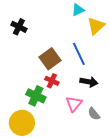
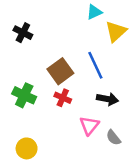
green cross: (36, 96) -> (24, 95), moved
yellow circle: (22, 123) -> (27, 148), size x0.7

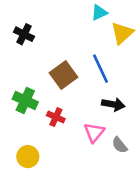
red cross: (63, 98) -> (56, 117), moved

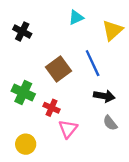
cyan triangle: (99, 13) -> (76, 17), moved
pink triangle: (94, 132) -> (68, 129), moved
gray semicircle: (120, 145) -> (110, 123), moved

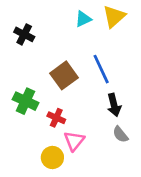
yellow triangle: (112, 30) -> (114, 16), moved
black arrow: (104, 96) -> (114, 105), turned 66
yellow circle: (26, 144) -> (52, 158), moved

